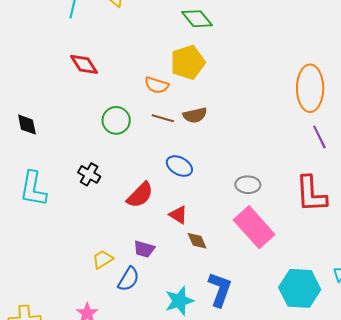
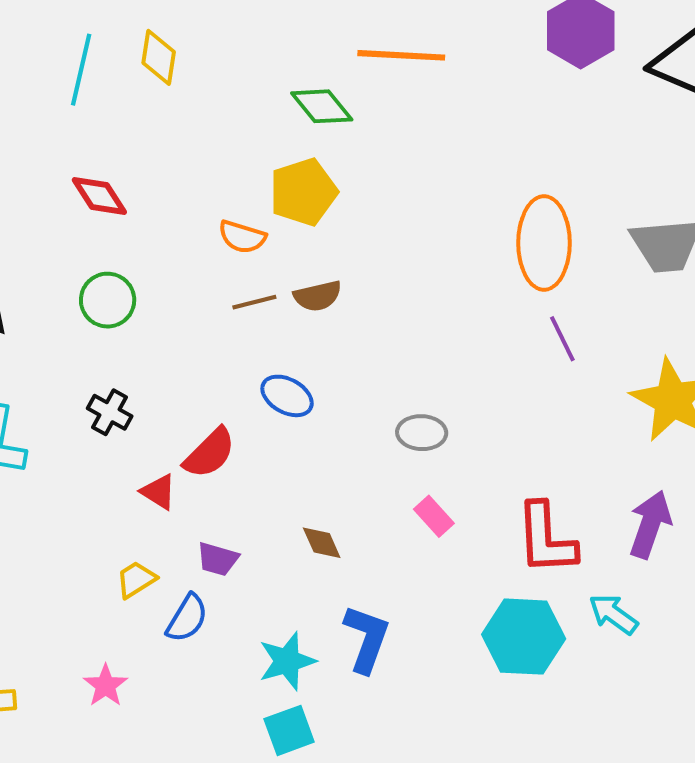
brown line: (163, 118) -> (254, 302), turned -30
green circle: (116, 120) -> (108, 300), moved
red L-shape: (311, 194) -> (546, 539), moved
red triangle: (178, 215) -> (159, 492), moved
pink rectangle: (254, 227) -> (434, 516), size x0.5

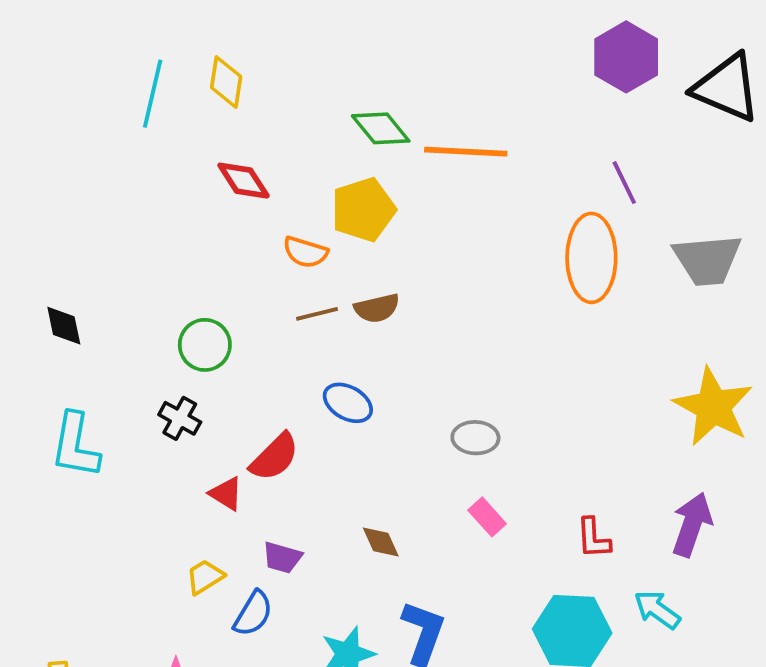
orange line: (401, 55) -> (466, 152), moved
red diamond: (99, 196) -> (244, 181), moved
green circle: (108, 300) -> (205, 345), moved
purple line: (562, 339) -> (624, 183), moved
red L-shape: (546, 539) -> (593, 538), size x0.6

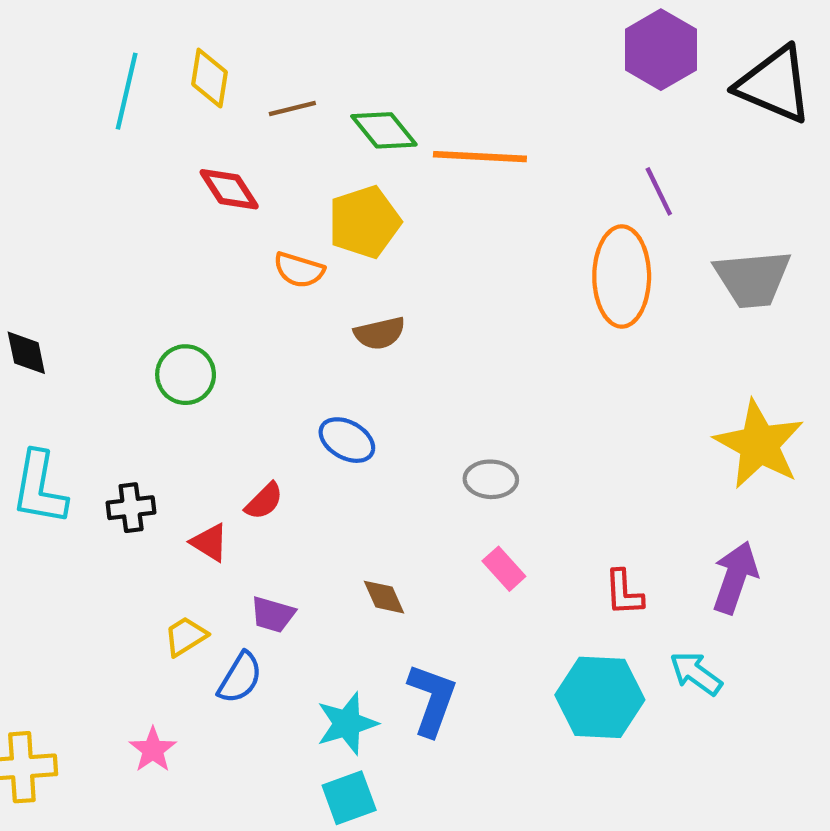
brown line: (317, 314) -> (292, 109), moved
black cross: (180, 418) -> (131, 508), moved, turned -36
red semicircle: (274, 457) -> (264, 501), size x0.7

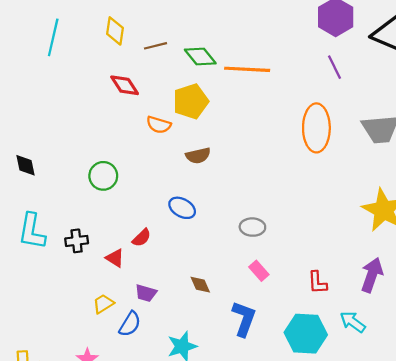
cyan line: (127, 91) -> (53, 37), moved
purple line: (659, 191) -> (335, 67), moved
blue L-shape: (432, 700) -> (244, 319), moved

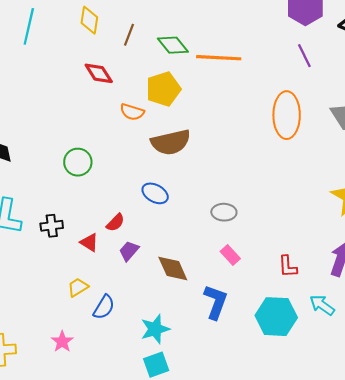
brown line: (155, 46) -> (129, 35), turned -55
brown semicircle: (198, 156) -> (171, 142), size x1.6
brown diamond: (200, 285) -> (173, 269), size x1.5
purple trapezoid: (146, 293) -> (129, 251), moved, turned 115

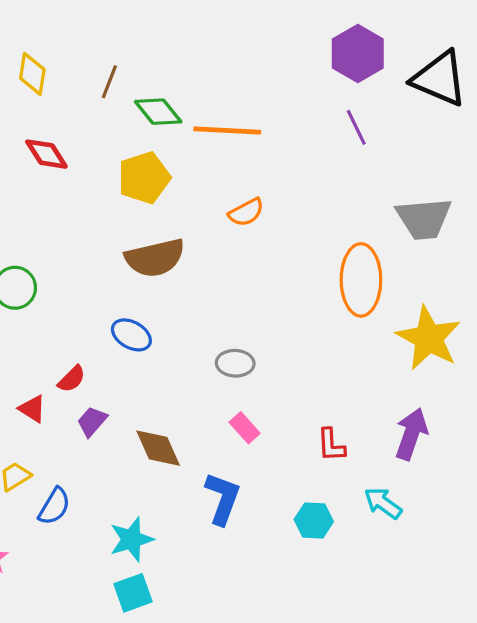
brown line: (129, 35) -> (109, 82), moved
orange semicircle: (132, 112) -> (246, 212), moved, turned -45
orange ellipse: (287, 115) -> (361, 280), moved
cyan hexagon: (276, 317) -> (314, 520), size x0.6

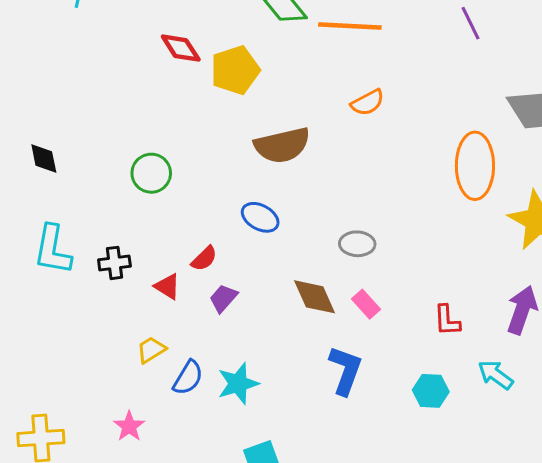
yellow pentagon: (144, 178) -> (235, 70), moved
brown diamond: (158, 448) -> (315, 297), moved
cyan star: (131, 539) -> (238, 384), moved

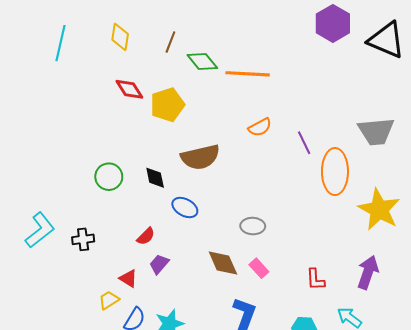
purple line: (471, 23) -> (304, 143), moved
black diamond: (44, 158) -> (155, 178), moved
cyan L-shape: (53, 250) -> (40, 230), turned -138
red triangle: (167, 286) -> (128, 278), moved

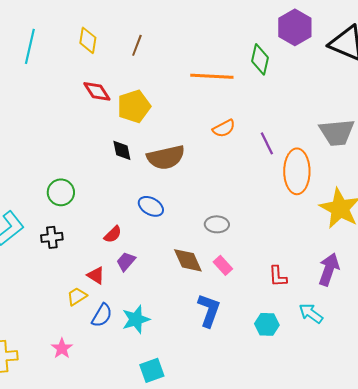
green diamond: (202, 62) -> (260, 59), moved, turned 52
green circle: (109, 177) -> (61, 192), moved
black diamond: (155, 178) -> (122, 150), moved

